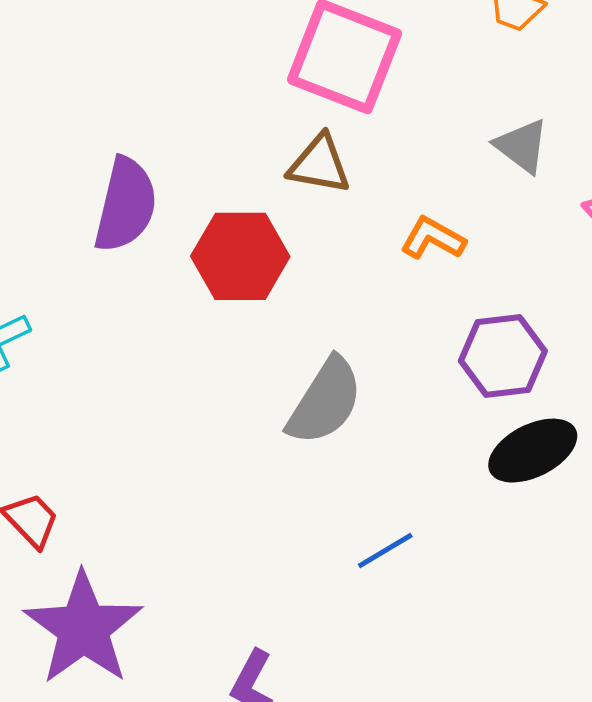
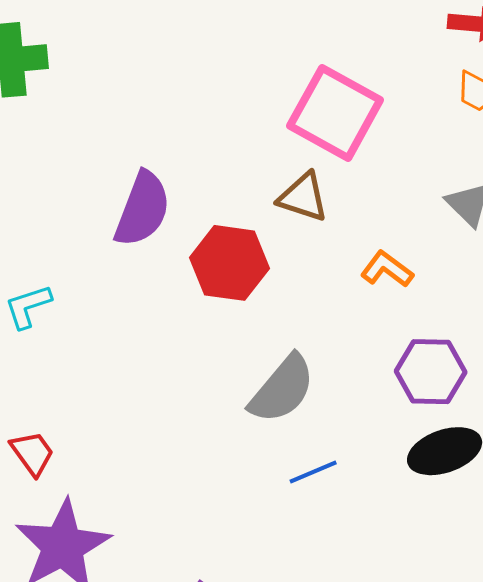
blue line: (385, 551) -> (313, 472), moved

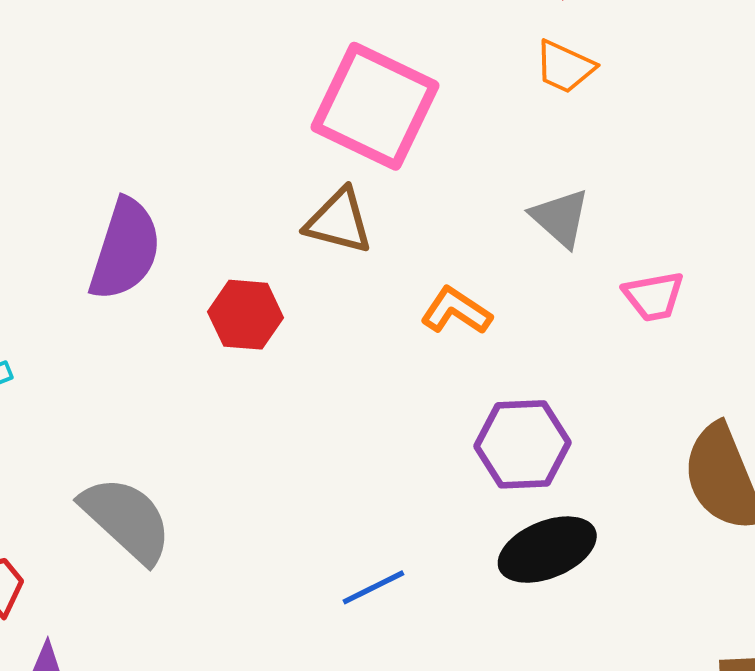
red hexagon: (229, 263) -> (246, 315), size x0.7
gray semicircle: (282, 389) -> (126, 519), moved, turned -84

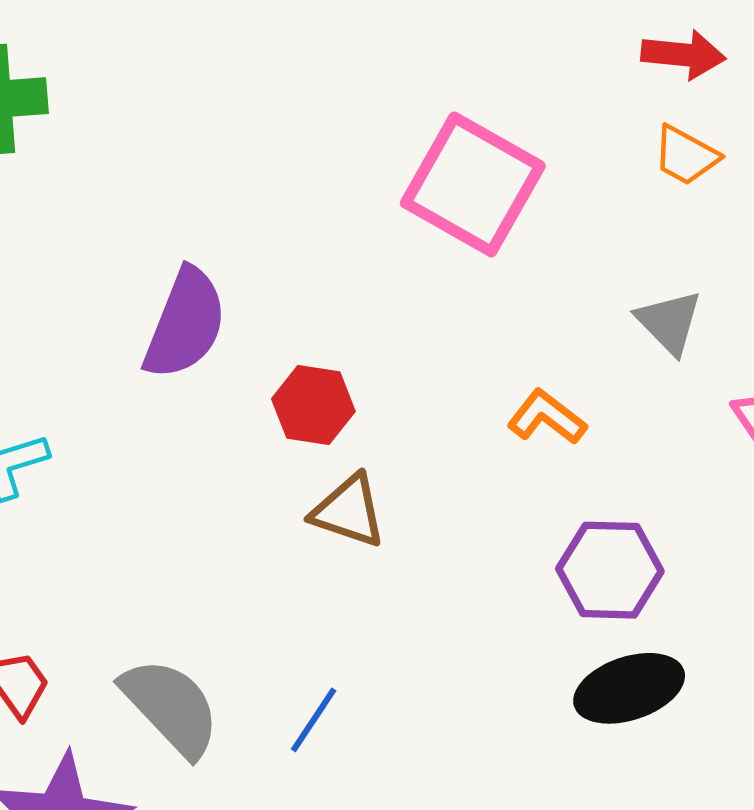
brown triangle: (339, 221) -> (349, 511), moved
gray semicircle: (126, 519) -> (171, 707), moved
blue line: (373, 587) -> (314, 720), moved, turned -34

